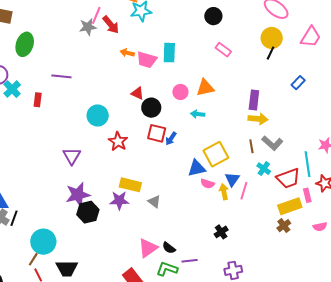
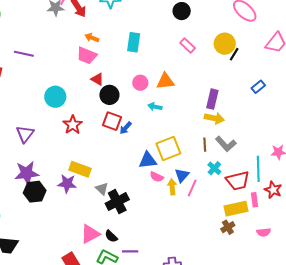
yellow circle: (272, 38) -> (225, 44), moved
pink trapezoid: (147, 60) -> (87, 55), moved
black cross: (221, 232) -> (117, 202), moved, size x1.6

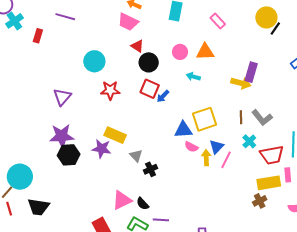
pink rectangle: (188, 45) -> (218, 21), moved
yellow arrow: (214, 118) -> (241, 83), moved
red star: (73, 125) -> (110, 90), turned 30
black cross: (117, 202) -> (151, 169), size x0.6

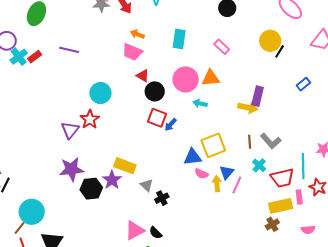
red rectangle: (38, 36) -> (35, 57), moved, turned 40
pink circle: (180, 52) -> (186, 79), size x1.6
red star: (110, 90) -> (90, 119), moved, turned -30
purple star: (102, 149) -> (112, 180), turned 30
black hexagon: (69, 155) -> (91, 189), moved

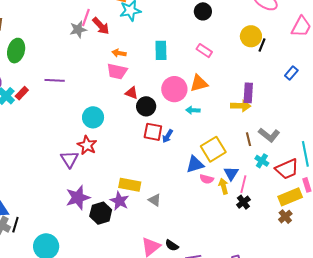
black cross: (162, 198) -> (243, 202), moved

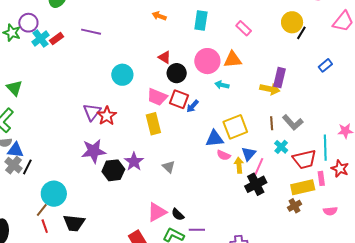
pink trapezoid: (117, 71) -> (157, 97), moved
red star: (87, 145) -> (107, 116), moved
yellow rectangle: (130, 185) -> (153, 124), moved, turned 55
black cross: (243, 202) -> (256, 184), size x1.5

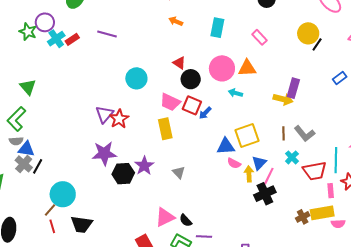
yellow rectangle: (303, 187) -> (322, 213), moved

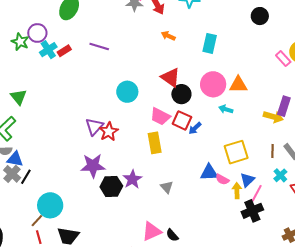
pink rectangle: (260, 37) -> (283, 59), moved
red triangle: (179, 63) -> (171, 77), size x1.5
blue triangle: (226, 146) -> (209, 173), moved

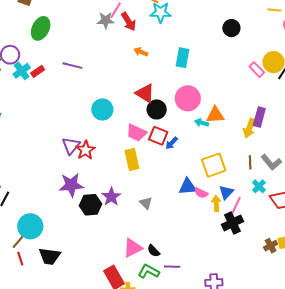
orange triangle: (238, 85) -> (215, 115), moved
yellow arrow: (273, 117) -> (249, 128), turned 96

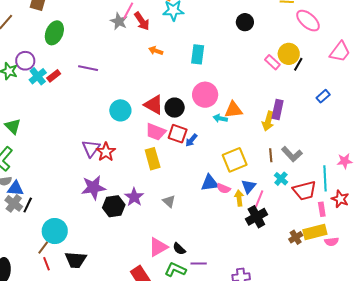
gray star: (106, 20) -> (119, 21), turned 30
red triangle: (145, 93) -> (154, 105), moved

